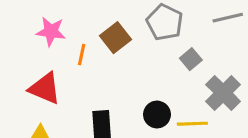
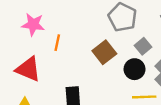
brown square: (115, 38) -> (104, 52), moved
black circle: (157, 115) -> (135, 69), moved

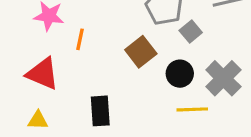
gray square: (143, 46) -> (191, 31), moved

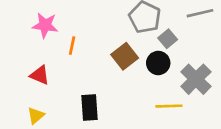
red triangle: (43, 74) -> (40, 75), size x0.7
black circle: (180, 74) -> (158, 63), moved
yellow triangle: (38, 120) -> (36, 116), turned -42

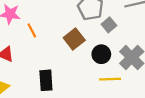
orange line: (72, 46) -> (32, 30), turned -40
black circle: (158, 63) -> (101, 54), moved

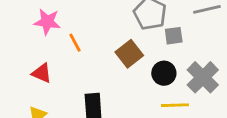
gray square: (109, 25) -> (174, 36), turned 32

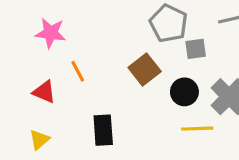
orange line: (75, 43) -> (78, 71), moved

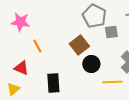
red triangle: (44, 92) -> (21, 68), moved
black circle: (184, 92) -> (91, 64), moved

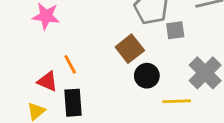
orange line: (37, 46) -> (70, 64), moved
black rectangle: (53, 83) -> (73, 103), moved

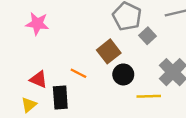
gray square: (175, 30) -> (148, 36), turned -35
orange line: (70, 64) -> (78, 73), moved, turned -35

